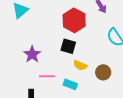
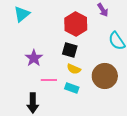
yellow semicircle: (80, 65) -> (74, 69), moved
brown circle: (103, 72) -> (105, 76), size x1.6

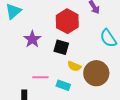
purple star: (34, 58) -> (32, 39), moved
yellow semicircle: (74, 69) -> (74, 66), moved

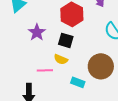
yellow semicircle: (74, 66) -> (61, 59), moved
cyan rectangle: (63, 85) -> (78, 82), moved

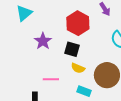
yellow semicircle: (61, 59) -> (78, 68), moved

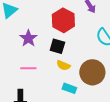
pink line: (51, 79) -> (28, 68), moved

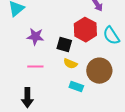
red hexagon: (63, 20) -> (85, 30), moved
purple star: (28, 38) -> (35, 37), turned -30

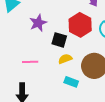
purple star: (35, 37) -> (38, 23), moved, turned -30
yellow semicircle: (70, 64) -> (65, 59), turned 136

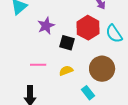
yellow semicircle: (65, 59) -> (66, 71), moved
cyan rectangle: (71, 82) -> (88, 93), moved, turned 32

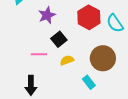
black square: (67, 43) -> (59, 39), moved, turned 35

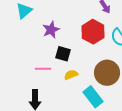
black square: (59, 39) -> (63, 54), turned -35
cyan rectangle: (89, 82) -> (93, 97), size x1.5

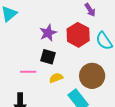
purple star: (51, 30) -> (48, 33), moved

